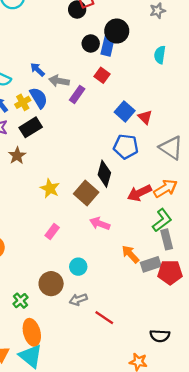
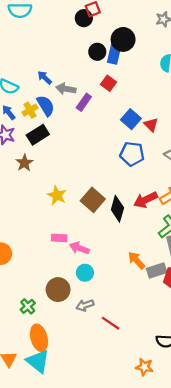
black diamond: (104, 174) -> (117, 209), moved
pink arrow: (100, 224) -> (79, 248), moved
pink rectangle: (52, 232) -> (59, 238), turned 56

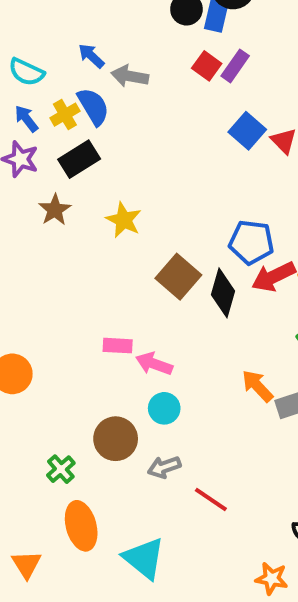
purple rectangle: (84, 102) -> (235, 66), moved
blue pentagon: (132, 154) -> (251, 242), moved
yellow star: (57, 195) -> (124, 220), moved
cyan triangle: (38, 361) -> (144, 558), moved

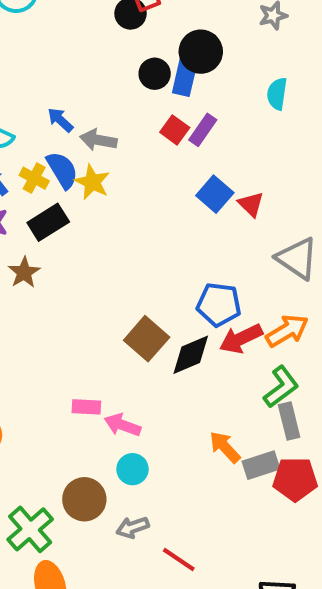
yellow cross: (65, 115) -> (34, 178), turned -32
yellow star: (124, 220) -> (92, 182), moved
black diamond: (223, 293) -> (191, 355), turned 51
green cross: (61, 469) -> (30, 529), size x1.6

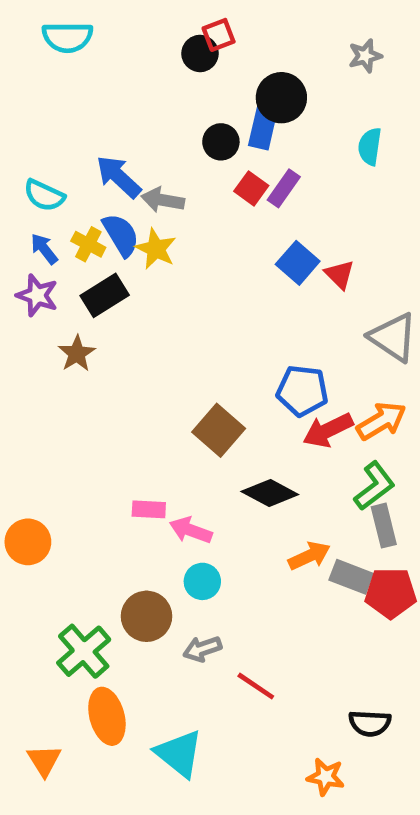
black circle: (155, 74) -> (221, 142), moved
blue arrow: (60, 120) -> (119, 177), size x1.5
black diamond: (191, 355) -> (270, 493), moved, turned 51
orange arrow: (225, 447) -> (309, 556), turned 108
gray rectangle: (261, 465) -> (351, 577), turned 39

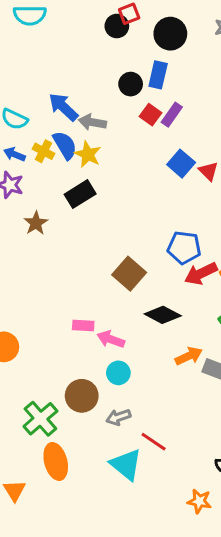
black circle: (281, 98) -> (170, 34), moved
blue arrow: (44, 249) -> (14, 154), turned -30
black rectangle: (105, 295) -> (80, 194), moved
cyan triangle: (179, 754) -> (126, 465), moved

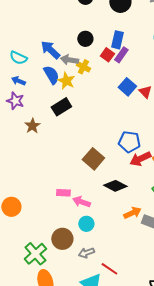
blue rectangle: (158, 75) -> (117, 40), moved
black circle: (131, 84) -> (85, 39), moved
yellow cross: (43, 151) -> (83, 67), moved

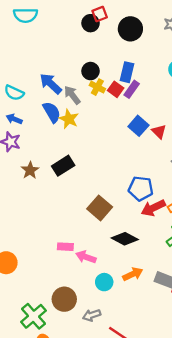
gray arrow: (69, 60) -> (72, 95), turned 42
yellow cross: (83, 67) -> (97, 87), moved
black rectangle: (61, 107) -> (63, 166), moved
orange arrow: (132, 213) -> (133, 274), moved
cyan circle: (86, 224) -> (104, 282), moved

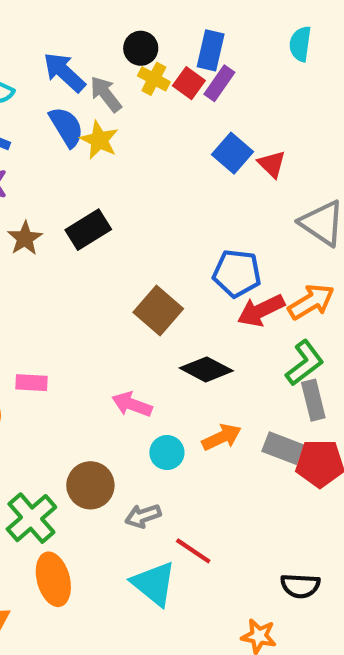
pink rectangle: (65, 247) -> (31, 383), moved

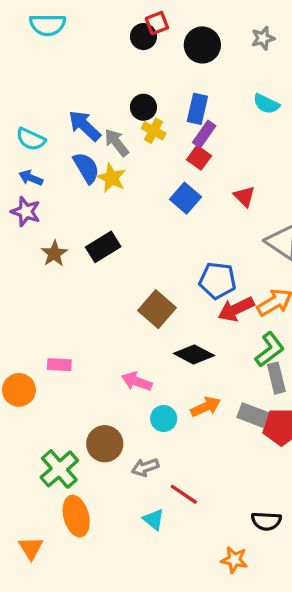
cyan semicircle: (300, 44) -> (266, 104), turned -72
red square: (189, 83) -> (199, 158), moved
blue square: (233, 153) -> (186, 198), moved
cyan triangle: (154, 584) -> (154, 519), size x0.6

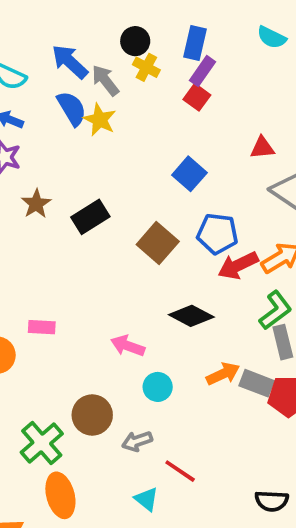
red triangle: (244, 196) -> (262, 148), moved, turned -50
blue square: (186, 198) -> (189, 174), moved
black rectangle: (103, 247) -> (90, 217), moved
brown square: (157, 309) -> (158, 243), moved
orange arrow: (206, 407) -> (223, 374), moved

